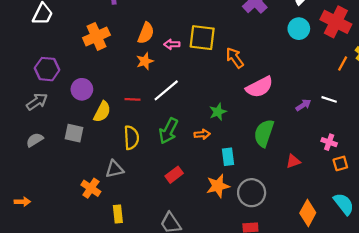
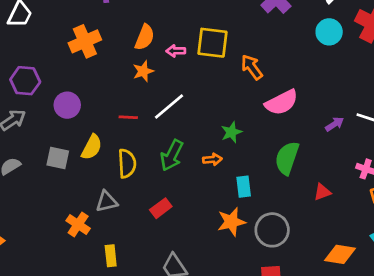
yellow semicircle: (102, 112) -> (92, 147), moved
red rectangle: (174, 175) -> (161, 208), moved
orange diamond: (308, 213) -> (340, 254), turned 70

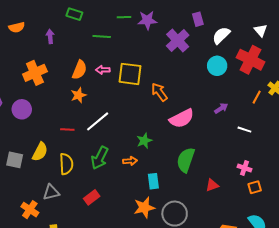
pink arrow: (176, 51) -> (103, 70), moved
purple circle: (67, 105) -> (22, 109), moved
purple arrow: (335, 124) -> (221, 108), moved

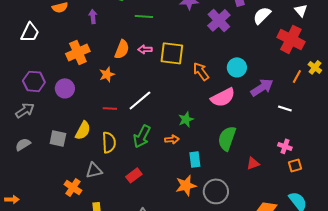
cyan circle: (217, 66) -> (237, 67), moved
orange star: (78, 95) -> (107, 74), moved
purple arrow: (221, 108) -> (262, 87), size x1.6

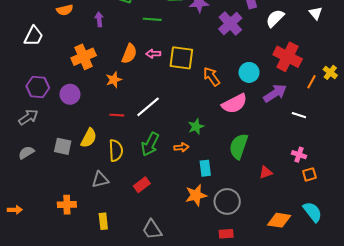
red cross: (291, 39) -> (288, 57), moved
orange cross: (73, 187) -> (67, 205), moved, turned -36

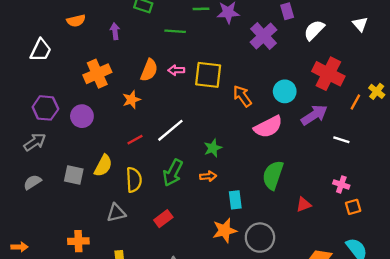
red line: (117, 115) -> (135, 140), turned -32
green star: (196, 127) -> (213, 148), moved

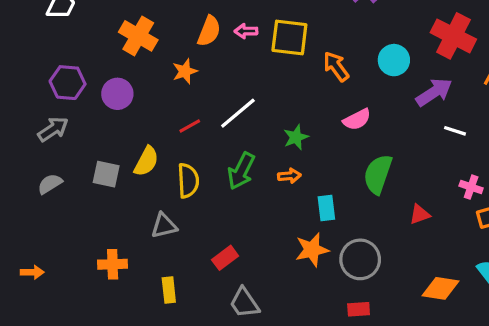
orange cross: (97, 74) -> (138, 36), turned -36
pink semicircle: (268, 127) -> (357, 120), moved, size x0.7
white line: (341, 140) -> (455, 131), moved
red rectangle: (163, 219) -> (225, 258), moved

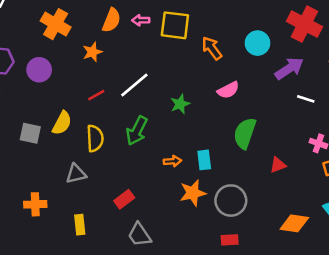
orange arrow: (289, 176) -> (172, 161), moved

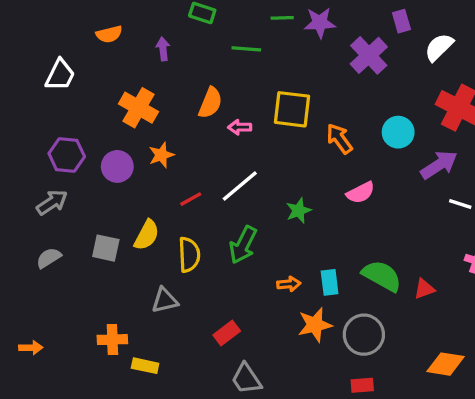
pink arrow: (141, 20) -> (240, 127), moved
orange star: (92, 52) -> (161, 155), moved
green semicircle: (245, 133) -> (382, 276), moved, turned 100
yellow rectangle: (80, 225) -> (145, 366), moved, turned -72

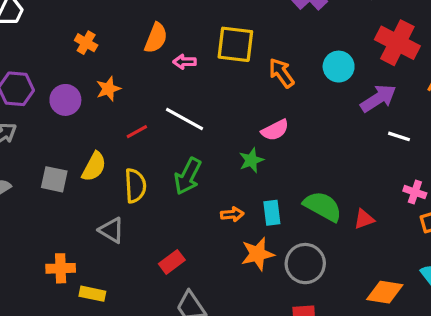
orange cross: (139, 108) -> (86, 43), size x0.6
white line: (240, 186) -> (185, 119), turned 69
pink semicircle: (361, 193) -> (275, 130), moved
green star: (299, 211) -> (251, 160), moved
gray triangle: (165, 300) -> (111, 230), turned 44

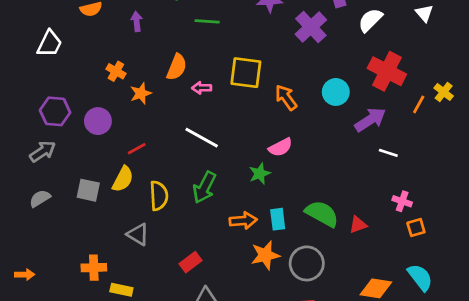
orange star: (108, 89) -> (141, 93), moved
red line: (137, 132) -> (137, 149), moved
orange arrow: (232, 214) -> (243, 221), size x1.4

